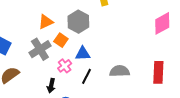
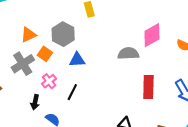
blue triangle: (83, 54) -> (77, 60), moved
gray semicircle: (120, 71) -> (128, 54), moved

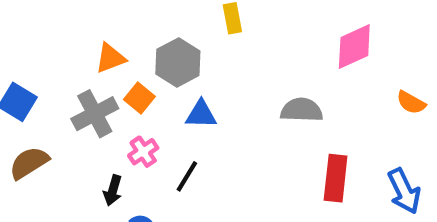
pink diamond: (152, 35) -> (354, 46), moved

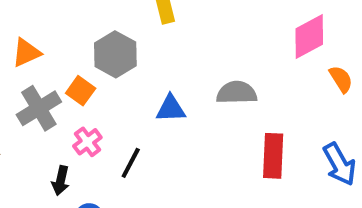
pink diamond: (354, 46) -> (309, 36), moved
orange triangle: (110, 58) -> (26, 53), moved
orange semicircle: (411, 103) -> (341, 79), turned -148
blue triangle: (201, 114) -> (171, 109), moved

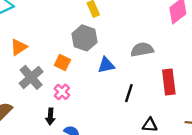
gray hexagon: (115, 54) -> (85, 38), moved
orange square: (81, 91) -> (62, 63), moved
black line: (131, 163) -> (129, 93), moved

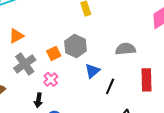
gray hexagon: (85, 38) -> (76, 46), moved
orange square: (62, 63) -> (54, 53), turned 32
blue triangle: (106, 65) -> (92, 71), moved, turned -35

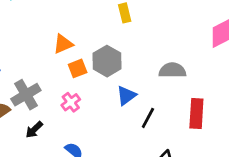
orange triangle: (16, 36) -> (63, 44), moved
gray cross: (25, 64) -> (26, 95), moved
black arrow: (38, 100) -> (34, 130), moved, turned 32

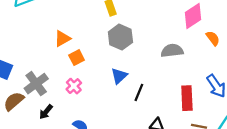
gray hexagon: (107, 61) -> (120, 37), moved
gray semicircle: (172, 70) -> (172, 51), moved
red rectangle: (196, 114) -> (187, 98), moved

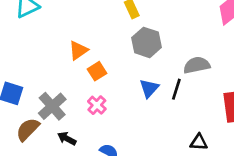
gray semicircle: (172, 51) -> (197, 65), moved
black line: (139, 92) -> (176, 89), moved
black arrow: (46, 112) -> (67, 138), turned 84

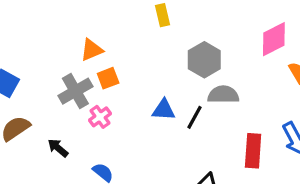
gray hexagon: (147, 42) -> (204, 60), moved
blue triangle: (149, 88) -> (164, 110), turned 40
gray cross: (52, 106) -> (75, 91), moved

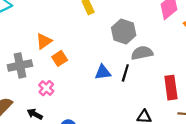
gray cross: (75, 91) -> (20, 65), moved, turned 30
pink cross: (100, 117) -> (46, 88), moved

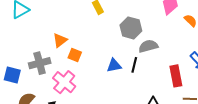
orange square: (60, 58) -> (75, 55), turned -32
pink cross: (46, 88) -> (64, 82), size x1.6

